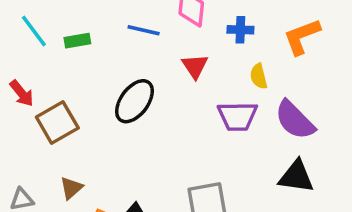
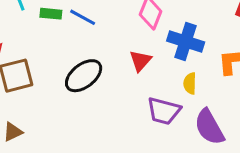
blue line: (144, 30) -> (83, 17), moved
blue cross: (240, 30) -> (186, 42), size x1.6

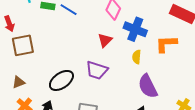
black ellipse: (84, 76) -> (61, 80), moved
purple trapezoid: (164, 111) -> (97, 70), moved

